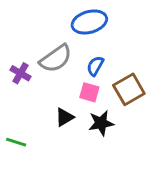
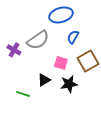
blue semicircle: (95, 66) -> (73, 37), moved
green line: (16, 142) -> (23, 94), moved

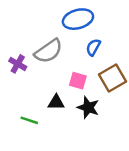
black triangle: (44, 80) -> (56, 102), turned 32
black star: (69, 84) -> (88, 107), turned 30

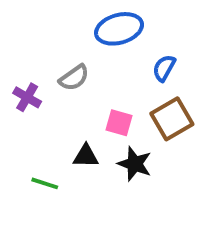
blue semicircle: (93, 47) -> (164, 68), moved
gray semicircle: (48, 51) -> (74, 78), size x0.7

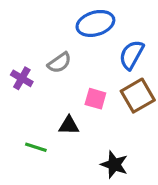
blue semicircle: (164, 68) -> (131, 55), size x1.4
black star: (135, 164) -> (114, 165), moved

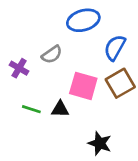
pink square: (95, 99) -> (83, 86), size x1.5
green line: (36, 147) -> (31, 109), moved

